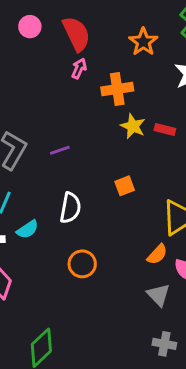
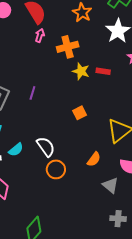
purple line: (60, 150) -> (32, 93), turned -48
white semicircle: (70, 208) -> (46, 147), moved, turned -40
orange semicircle: (157, 254) -> (94, 159), moved

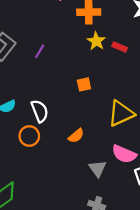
orange semicircle: (94, 159) -> (76, 136), moved
orange circle: (56, 169) -> (29, 136), moved

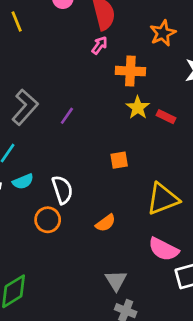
gray triangle: (97, 169) -> (116, 280), moved

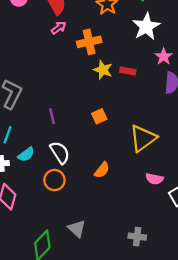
pink arrow: (100, 45) -> (59, 28), turned 32
purple line: (67, 116) -> (52, 116), moved, turned -32
pink semicircle: (163, 249) -> (154, 179), size x0.7
gray triangle: (116, 280) -> (77, 229), moved

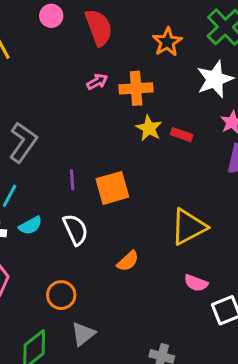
pink arrow: (59, 28) -> (97, 82), moved
orange square: (99, 116) -> (112, 188), moved, size x1.6
orange circle: (54, 180) -> (61, 295), moved
gray triangle: (77, 229) -> (83, 334), turned 30

